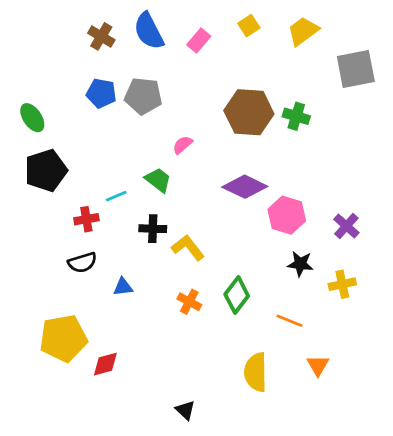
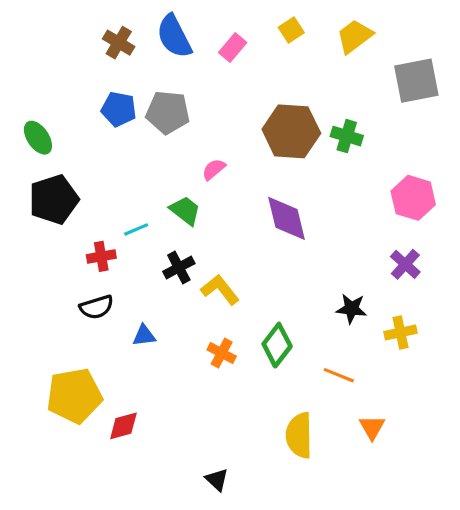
purple diamond: (245, 187) -> (287, 218), turned 51
pink hexagon: (287, 215) -> (413, 198), moved
black cross: (153, 229) -> (179, 267), turned -30

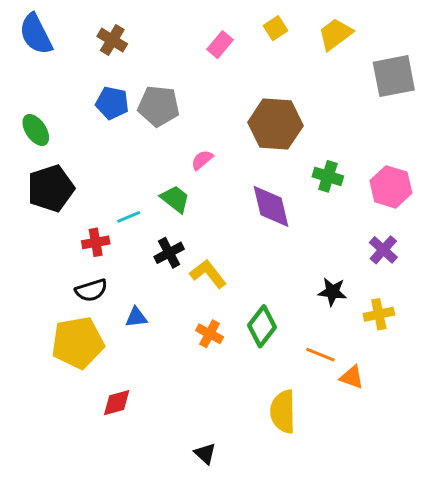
blue semicircle: (174, 36) -> (36, 34), moved
green cross: (347, 136) -> (328, 176), moved
yellow pentagon: (74, 396) -> (78, 343), moved
orange triangle: (372, 427) -> (352, 377), moved, turned -40

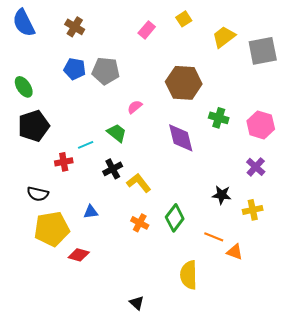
yellow trapezoid: (335, 34) -> (224, 37), moved
black semicircle: (91, 290) -> (38, 194), moved, turned 30
red diamond: (117, 403) -> (79, 255), moved, turned 30

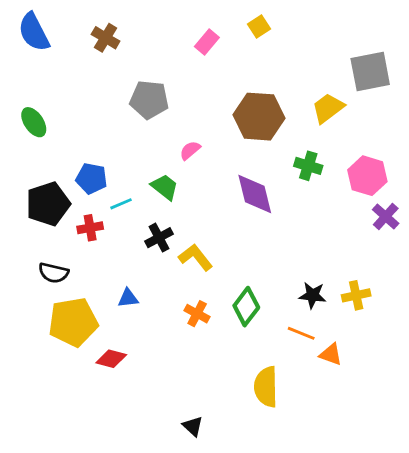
yellow trapezoid: (224, 37) -> (328, 108), moved
blue pentagon: (75, 69) -> (91, 178), moved
black pentagon: (34, 126) -> (48, 204), moved
purple cross: (256, 167) -> (386, 216), moved
black star: (222, 195) -> (312, 295), moved

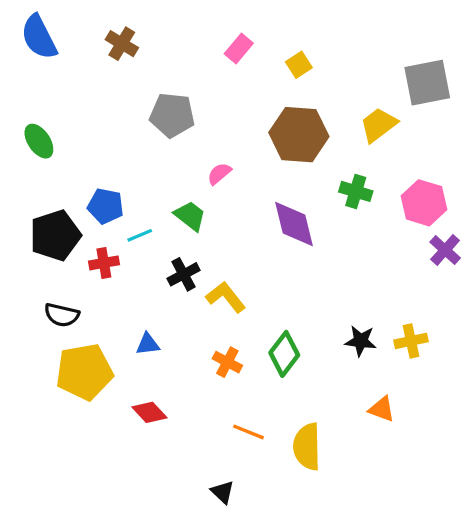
yellow square: (259, 26) -> (299, 65), moved
orange line: (301, 333) -> (249, 432), moved
red diamond: (111, 359) -> (149, 412), moved, turned 32

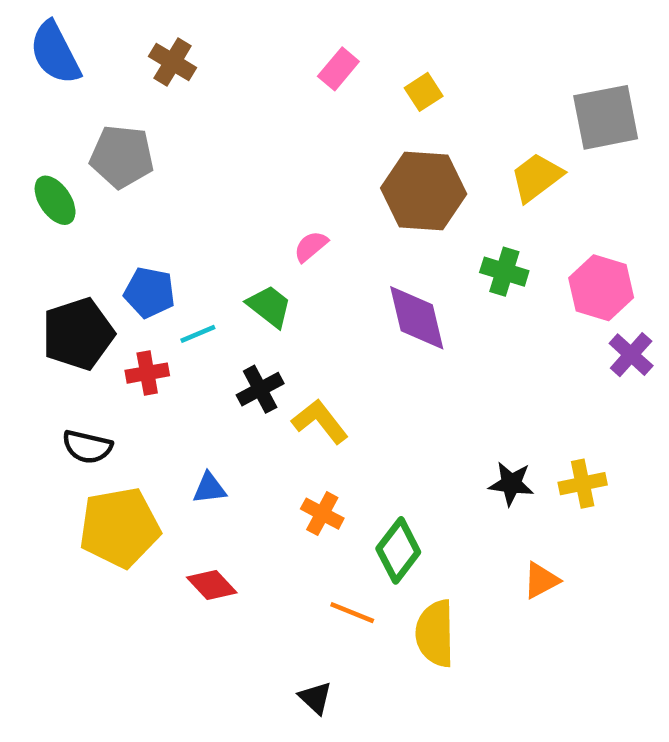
gray pentagon: (172, 115) -> (122, 156), moved
green diamond: (284, 354) -> (398, 550), moved
orange triangle: (382, 409) -> (541, 580), turned -48

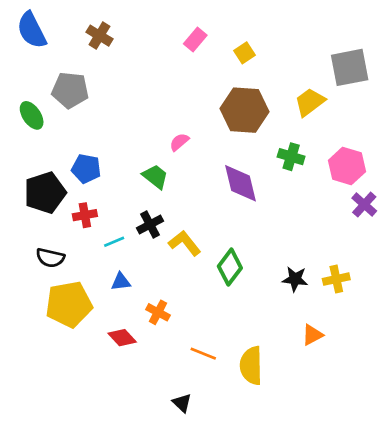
cyan line: (198, 334) -> (114, 242), moved
orange cross: (322, 514) -> (158, 312), moved
green diamond: (398, 550) -> (230, 267), moved

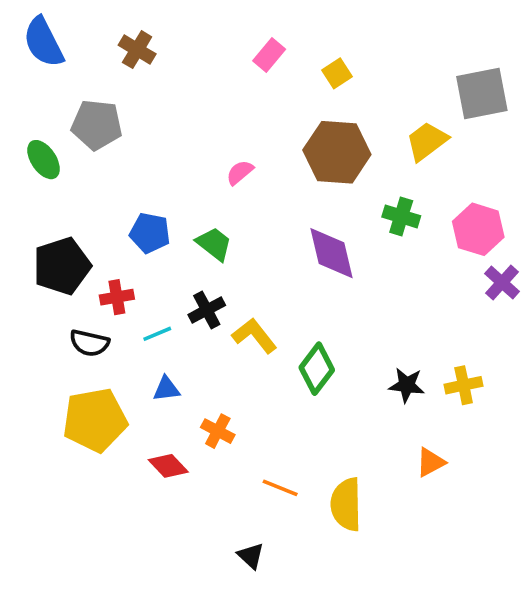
pink semicircle: (179, 142) -> (240, 172), moved
blue pentagon: (86, 169) -> (150, 233), moved
black semicircle: (50, 258) -> (89, 343), moved

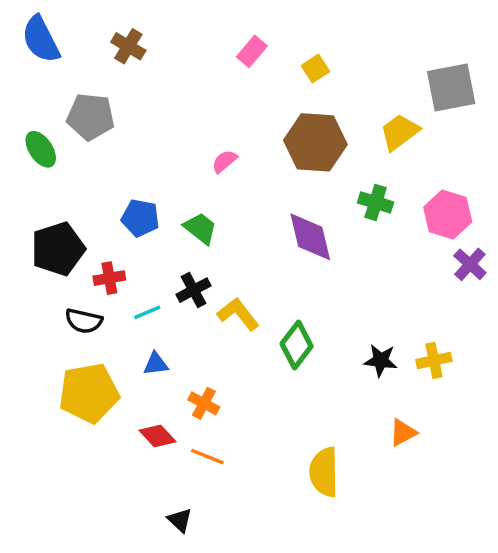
orange line: (280, 488) -> (207, 457), moved
black triangle: (251, 556) -> (180, 520), moved

